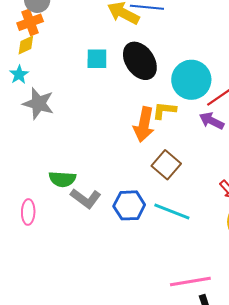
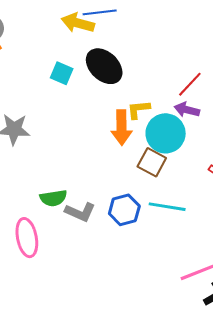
cyan square: (97, 59) -> (62, 73), turned 35
cyan circle: (191, 80) -> (166, 133), moved
pink ellipse: (28, 212) -> (27, 238), size x1.5

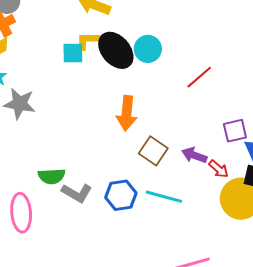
cyan square: (62, 73) -> (73, 53), turned -30
yellow L-shape: (138, 109) -> (88, 41), moved
purple arrow: (187, 110) -> (194, 155), moved
cyan circle: (166, 133) -> (148, 49), moved, size x0.7

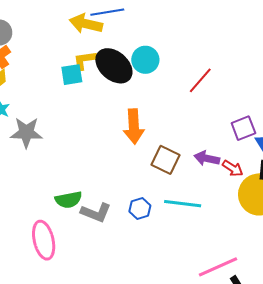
blue hexagon: (121, 195) -> (140, 209), size x0.7

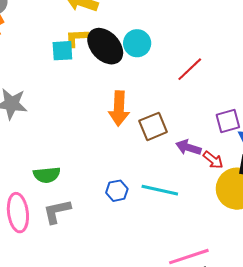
brown square: (165, 160) -> (153, 126), moved, turned 36
gray L-shape: (96, 213) -> (57, 211), moved, turned 140

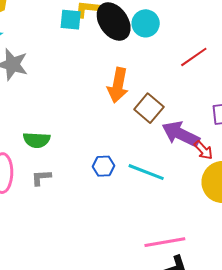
brown square: (153, 126) -> (149, 108), turned -36
purple arrow: (188, 147) -> (181, 134), size x1.5
gray L-shape: (57, 211) -> (41, 178), size x0.7

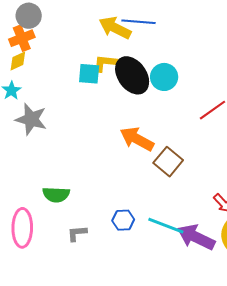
orange arrow: (118, 85) -> (137, 139), turned 108
purple arrow: (181, 134) -> (196, 237), moved
gray L-shape: (41, 178) -> (77, 233), moved

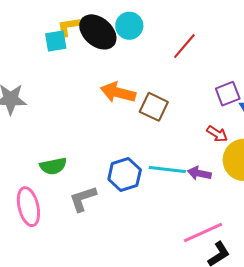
blue hexagon: (123, 220) -> (125, 175), size x1.5
gray L-shape: (77, 233) -> (83, 199), size x1.4
purple arrow: (196, 237) -> (199, 173), size x0.6

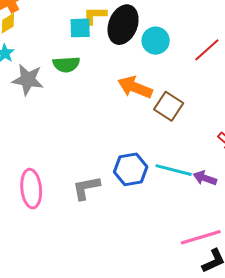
cyan circle: (129, 26) -> (156, 41), moved
black ellipse: (98, 32) -> (123, 25), turned 63
green semicircle: (53, 166) -> (66, 64), moved

